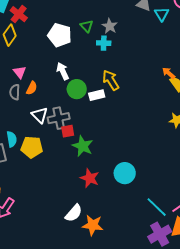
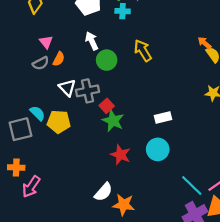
cyan cross: (104, 43) -> (123, 11), moved
gray semicircle: (15, 92) -> (41, 63), turned -119
white rectangle: (97, 95) -> (163, 117), moved
red square: (68, 131) -> (107, 106), moved, turned -32
cyan semicircle: (12, 139) -> (37, 113), turned -35

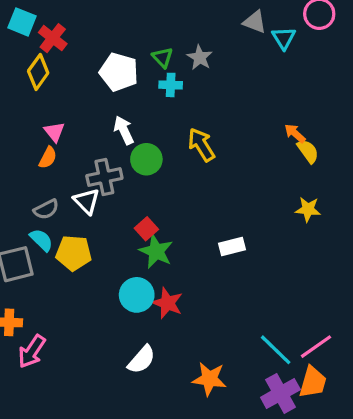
orange semicircle: (59, 59) -> (48, 158), moved
gray semicircle: (41, 63) -> (46, 209), moved
gray cross: (87, 91) -> (104, 177), moved
cyan circle: (158, 149) -> (137, 295), moved
orange star: (124, 205) -> (209, 379), moved

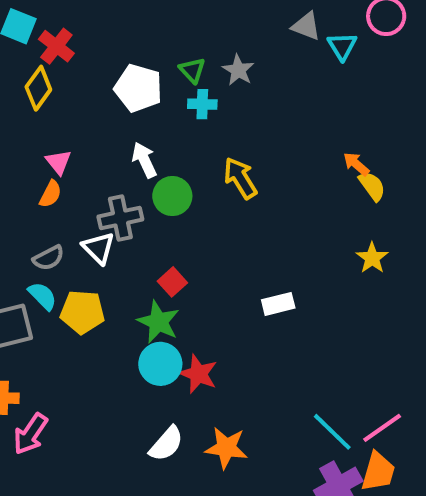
yellow star: (308, 209) -> (372, 258), turned 30
green star: (156, 251) -> (158, 322), moved
orange star: (209, 379) -> (226, 448), moved

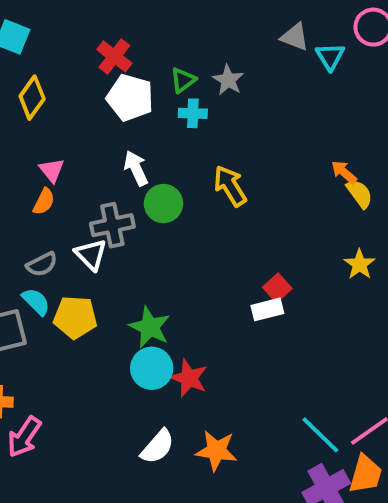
red cross: (56, 46) -> (114, 56), moved
green triangle: (192, 70) -> (183, 80), turned 36
red square: (172, 282) -> (277, 288), moved

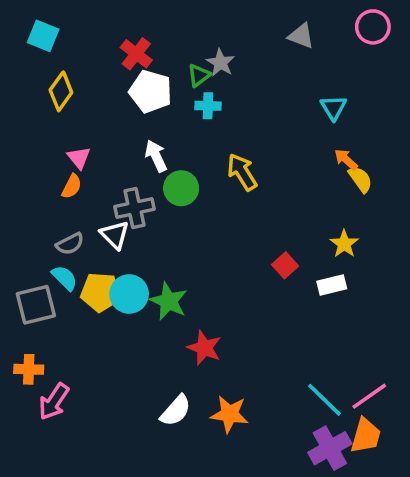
cyan triangle: (330, 56) -> (333, 108), moved
gray star: (228, 80) -> (221, 63), moved
yellow star: (360, 264) -> (344, 244), moved
white rectangle: (267, 309) -> (332, 285), moved
cyan circle: (152, 368) -> (129, 294), moved

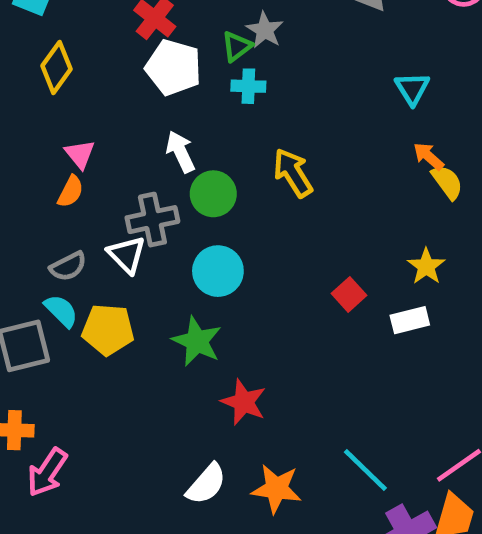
cyan circle: (129, 294) -> (218, 271), moved
cyan line: (324, 400) -> (365, 470), moved

